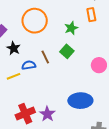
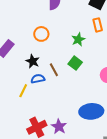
orange circle: (35, 21) -> (41, 34), size x0.6
black star: (14, 48) -> (33, 61), moved
yellow line: (14, 76) -> (23, 91), turned -40

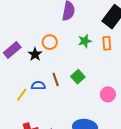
green star: (78, 39) -> (85, 41), moved
black star: (33, 61) -> (35, 54), moved

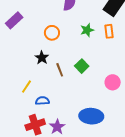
purple rectangle: (12, 50) -> (14, 20), moved
black star: (35, 54) -> (42, 58), moved
blue semicircle: (38, 86) -> (42, 101), moved

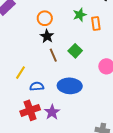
orange rectangle: (109, 31) -> (96, 24), moved
black star: (42, 58) -> (47, 36), moved
blue ellipse: (91, 116) -> (70, 86), moved

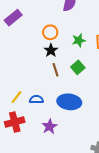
green star: (80, 15) -> (79, 40), moved
yellow line: (21, 73) -> (16, 97), moved
red cross: (30, 110) -> (15, 122), moved

